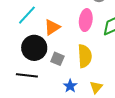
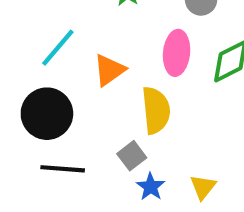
black circle: (34, 48) -> (47, 114), moved
yellow semicircle: (85, 56) -> (156, 110), moved
gray square: (57, 59) -> (132, 156), moved, turned 32

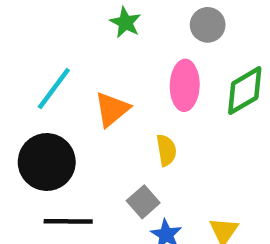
yellow semicircle: (156, 110) -> (166, 150), size x0.6

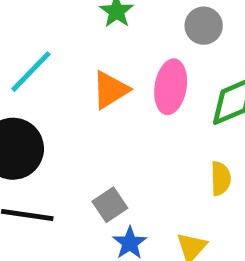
orange triangle: (112, 109) -> (110, 90), moved
yellow semicircle: (166, 150) -> (221, 178), moved

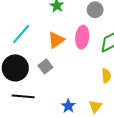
gray square: (110, 205) -> (45, 66), moved

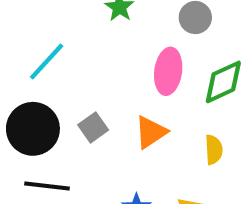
orange triangle: (56, 40) -> (151, 132), moved

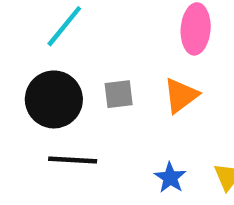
gray square: (93, 127) -> (119, 94), turned 32

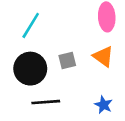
orange triangle: (181, 95) -> (103, 56), turned -40

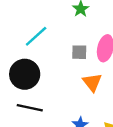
gray square: (67, 61) -> (79, 52), moved

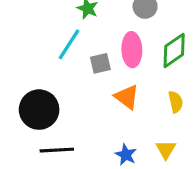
cyan line: (36, 36) -> (69, 44), moved

